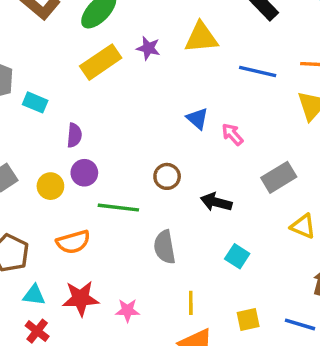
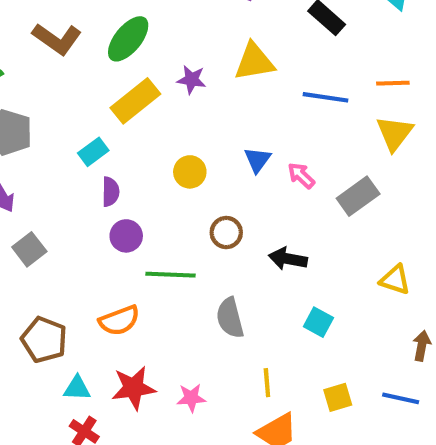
cyan rectangle: (35, 102) -> (93, 152), moved, turned -55
blue triangle: (197, 119) -> (257, 160), turned 30
gray rectangle: (279, 177) -> (358, 196), moved
yellow circle: (50, 186) -> (190, 172), moved

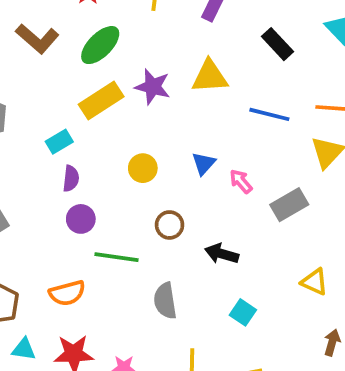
purple star: (192, 80) -> (153, 87), size x1.4

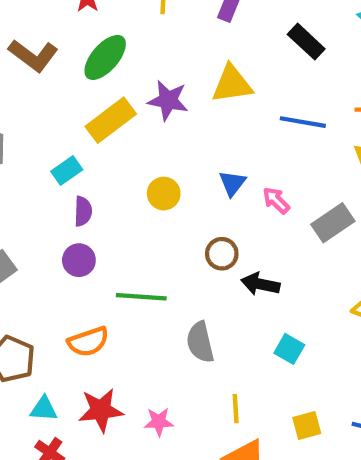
purple circle: (81, 219) -> (79, 260), moved
brown circle: (170, 225) -> (222, 254), moved

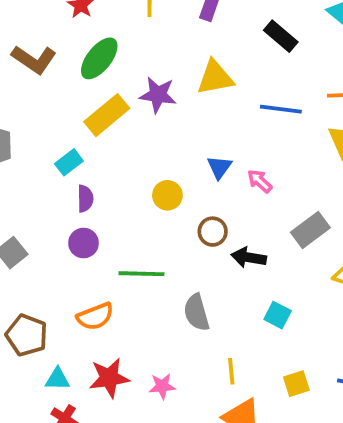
yellow circle: (164, 194) -> (167, 195), moved
gray rectangle: (333, 223) -> (310, 230), moved

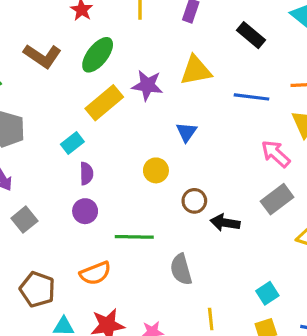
blue triangle: (219, 167) -> (186, 132), moved
pink arrow: (260, 181) -> (276, 154), moved, size x1.4
cyan square: (278, 315) -> (267, 293), moved, turned 30

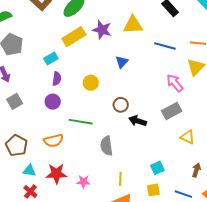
yellow circle: (156, 170) -> (91, 83), moved

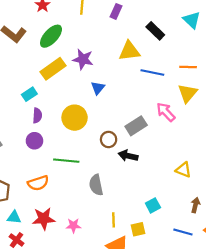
yellow triangle: (133, 25) -> (129, 51), moved
blue triangle: (122, 62) -> (98, 88), moved
yellow circle: (91, 83) -> (75, 118), size x1.5
gray rectangle: (172, 111) -> (136, 126), moved
yellow square: (153, 190) -> (138, 229), moved

